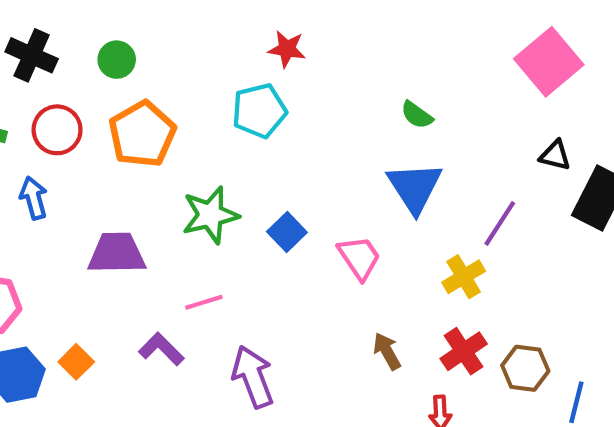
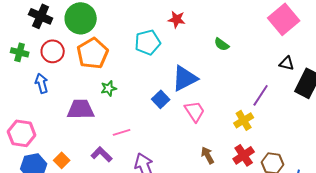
red star: (287, 49) -> (177, 19), moved
green circle: (117, 60) -> (81, 18), size x1.8
blue triangle: (415, 187) -> (185, 78), moved, turned 36
green star: (210, 215) -> (109, 88), moved, size x0.6

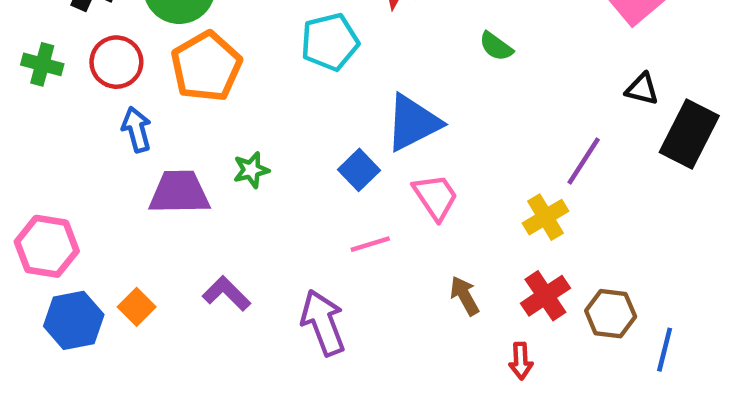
blue arrow: (42, 83) -> (137, 129), moved
green star: (109, 88) -> (251, 170), moved
pink line: (122, 132) -> (370, 244), moved

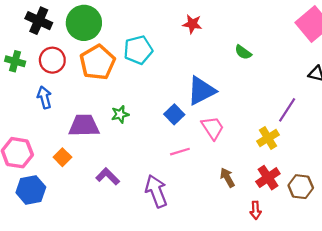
cyan pentagon: (330, 42) -> (138, 50), moved
blue arrow: (137, 129) -> (44, 97), moved
orange square: (137, 307) -> (62, 157), moved

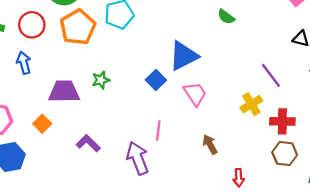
purple line: (287, 110) -> (271, 75), turned -70
pink line: (180, 152) -> (158, 131), moved, turned -66
red cross: (268, 178) -> (282, 121), moved, turned 35

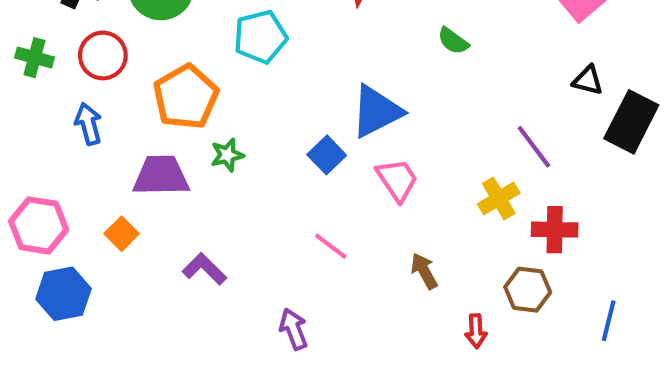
orange pentagon: (78, 27) -> (186, 97), moved
pink line: (158, 131) -> (331, 246), turned -60
brown hexagon: (285, 154) -> (528, 290), moved
purple arrow: (138, 158) -> (294, 329), moved, size x0.7

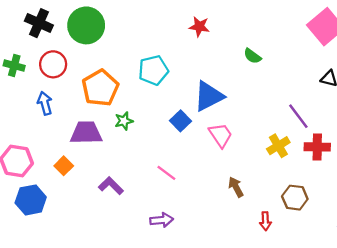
cyan pentagon: (260, 37) -> (153, 70), moved
red cross: (555, 230) -> (317, 147), moved
pink line: (331, 246) -> (166, 173), moved
purple arrow: (294, 329) -> (162, 220), turned 105

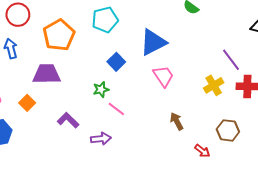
green star: (124, 121) -> (101, 89), moved
blue square: (180, 121) -> (116, 62), moved
purple arrow: (162, 220) -> (101, 139), moved
red arrow: (265, 221) -> (202, 151), turned -49

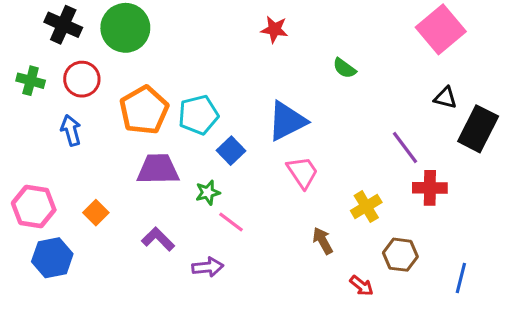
cyan pentagon: (105, 20) -> (198, 115), moved
purple trapezoid: (47, 74) -> (158, 169), moved
yellow cross: (214, 85) -> (366, 207), moved

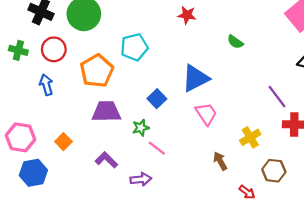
cyan pentagon: (198, 115) -> (134, 47), moved

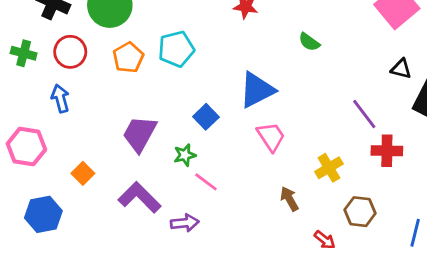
orange pentagon: (97, 71) -> (128, 57), moved, size x0.7
purple trapezoid: (106, 112) -> (140, 134), turned -60
pink hexagon: (21, 137) -> (26, 147), moved
purple L-shape: (106, 160) -> (140, 197), size x1.4

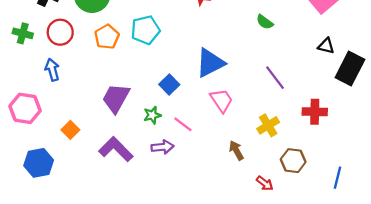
green semicircle: (309, 42) -> (265, 22), moved
purple line: (364, 114) -> (275, 78), moved
pink line: (206, 182) -> (183, 124), moved
purple arrow: (185, 223) -> (162, 147), moved

